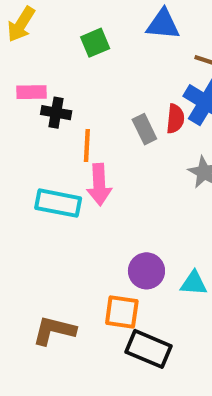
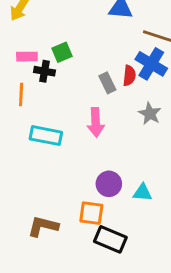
green square: (95, 43) -> (62, 52), moved
orange line: (87, 146) -> (21, 95), moved
pink arrow: (99, 185) -> (96, 122), moved

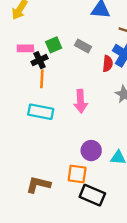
black cross: (44, 71) -> (40, 60), turned -35
gray rectangle: (107, 83) -> (83, 46), moved, turned -35
orange line: (21, 95) -> (42, 79), moved

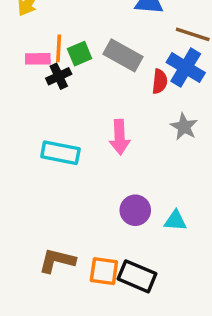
gray rectangle: (83, 46) -> (123, 55), size x1.5
orange line: (42, 79) -> (59, 48), moved
orange square: (77, 174) -> (104, 271), moved

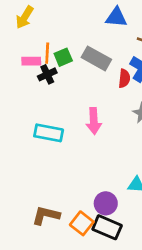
purple circle: (135, 210) -> (106, 203), moved
orange square: (104, 271) -> (82, 223), turned 30

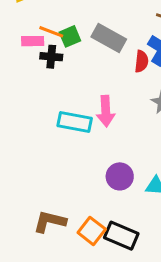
orange line: (47, 53) -> (51, 32), turned -72
black cross: (47, 74) -> (51, 57), turned 30
cyan rectangle: (49, 133) -> (75, 122), moved
purple circle: (106, 203) -> (120, 176), moved

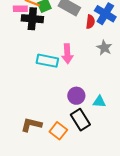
black cross: (51, 57) -> (32, 19), size x1.5
black rectangle: (121, 236) -> (80, 120), moved, turned 35

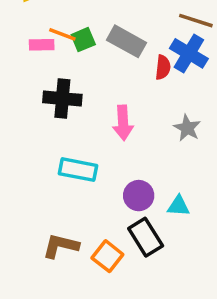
black cross: (32, 19) -> (62, 99), moved
gray star: (104, 48) -> (187, 128), moved
cyan rectangle: (47, 61) -> (78, 170), moved

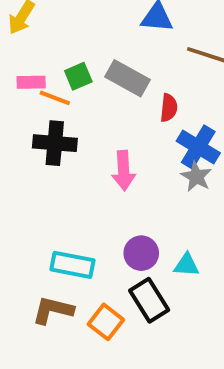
orange line: (62, 34) -> (55, 98), moved
blue cross: (189, 53) -> (198, 147), moved
cyan rectangle: (78, 170) -> (72, 265), moved

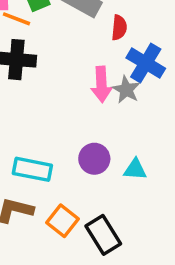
pink arrow: (124, 171) -> (101, 84), moved
gray star: (196, 177) -> (126, 90), moved
black rectangle: (149, 300) -> (103, 235), moved

